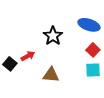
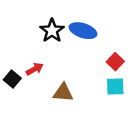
blue ellipse: (89, 25) -> (83, 31), moved
black star: (53, 36) -> (52, 31), moved

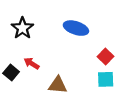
black star: (52, 31) -> (22, 28), moved
red arrow: (35, 69) -> (32, 63), turned -119

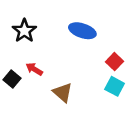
cyan square: (106, 79) -> (115, 86), turned 30
brown triangle: (58, 85) -> (63, 93), turned 36

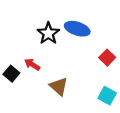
black star: (24, 31) -> (48, 33), moved
cyan square: (115, 86) -> (107, 96), moved

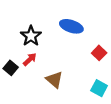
black star: (48, 33) -> (31, 36), moved
red arrow: (32, 64) -> (30, 59), turned 104

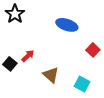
black star: (31, 36) -> (15, 14), moved
cyan square: (99, 88) -> (82, 84), moved

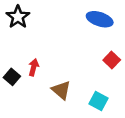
blue ellipse: (67, 25) -> (100, 19), moved
red arrow: (28, 56) -> (34, 67), turned -32

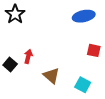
blue ellipse: (100, 19) -> (84, 16), turned -30
red square: (112, 60) -> (94, 50), turned -32

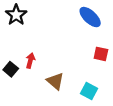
blue ellipse: (84, 16) -> (90, 17), turned 55

